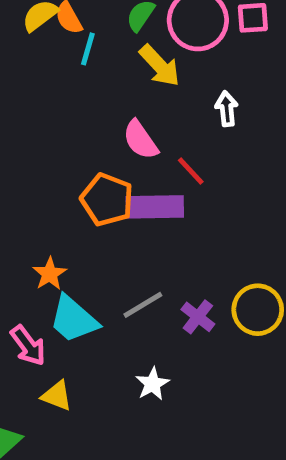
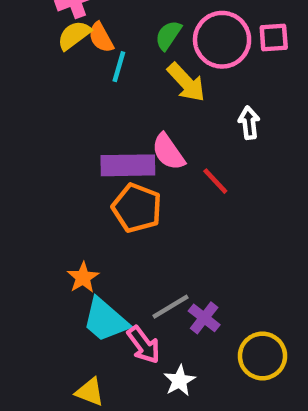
purple rectangle: (155, 207) -> (128, 165), moved
yellow circle: (258, 310) -> (262, 356), moved
purple cross: (198, 317) -> (204, 318), moved
pink arrow: (28, 346) -> (144, 345), moved

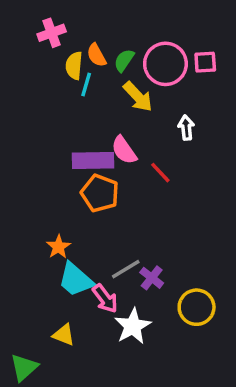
yellow semicircle: (74, 35) -> (74, 66), moved, turned -48
orange semicircle: (101, 37) -> (96, 55), moved
white star: (179, 381) -> (133, 326), size x1.5

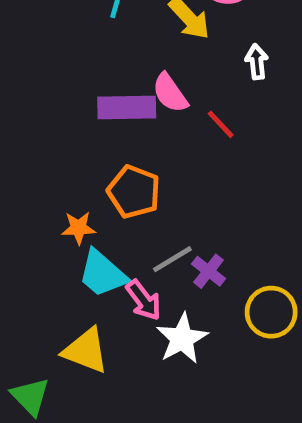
orange pentagon: (100, 193) -> (134, 192), moved
orange star: (58, 247) -> (78, 228), turned 30
yellow triangle: (64, 335) -> (86, 351), size x1.5
green triangle: (24, 368) -> (30, 396), turned -32

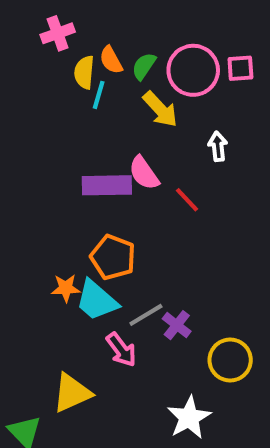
cyan trapezoid: (103, 274) -> (97, 300), moved
white star: (182, 339) -> (189, 418), moved
yellow triangle: (86, 351) -> (72, 393), turned -45

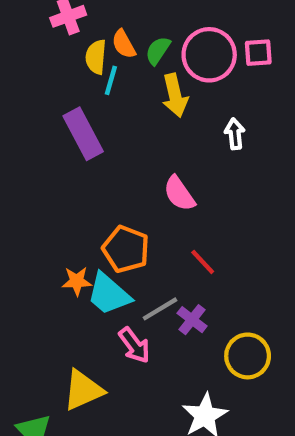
yellow arrow: (160, 109) -> (175, 95), turned 30
pink semicircle: (144, 173) -> (179, 194), moved
purple rectangle: (107, 185) -> (83, 134), moved, turned 63
red line: (187, 200) -> (203, 262), moved

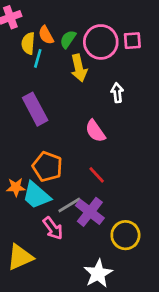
purple rectangle: (83, 134) -> (35, 109), moved
pink semicircle: (179, 194) -> (95, 131), moved
purple cross: (192, 320) -> (90, 212), size x1.5

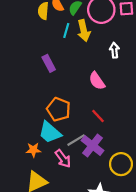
cyan line: (38, 58) -> (66, 31), moved
purple rectangle: (35, 109) -> (49, 63), size x0.7
orange star: (16, 187) -> (33, 150), moved

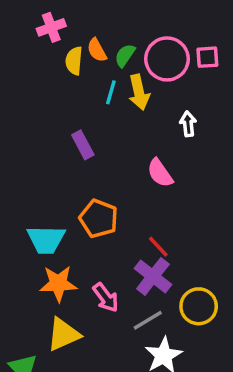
red line: (98, 116) -> (158, 247), moved
cyan trapezoid: (50, 132) -> (46, 240), moved, turned -40
gray line: (76, 140) -> (148, 320), moved
orange star: (33, 150) -> (58, 283), size x1.5

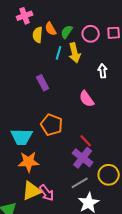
pink circle: (167, 59) -> (91, 34), size x0.7
pink arrow: (106, 298) -> (47, 193), moved

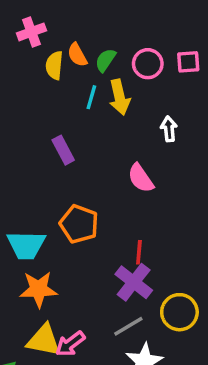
red line: (86, 141) -> (139, 252), turned 48
yellow triangle: (32, 191) -> (44, 340), turned 35
pink arrow: (47, 193) -> (70, 344), turned 90

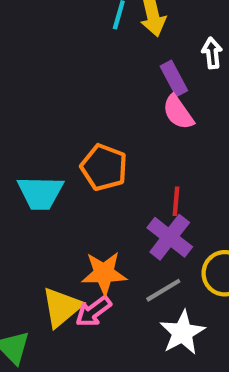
purple rectangle: (63, 150) -> (174, 78), moved
orange star: (38, 289) -> (104, 273), moved
yellow triangle: (44, 340) -> (62, 307), turned -51

